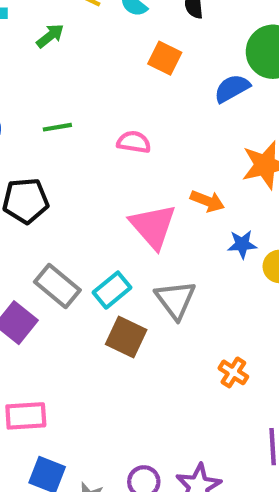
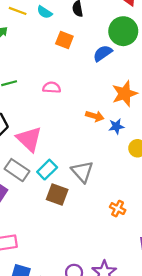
pink triangle: (153, 226) -> (29, 139), moved
blue star: (242, 244) -> (116, 126), moved

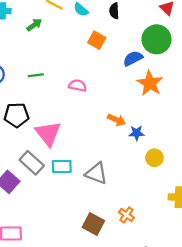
orange star: (125, 94) -> (150, 83), moved, turned -30
cyan rectangle: (47, 170) -> (62, 166), turned 36
gray triangle: (82, 172) -> (96, 173), turned -35
brown square: (57, 194) -> (93, 224), moved

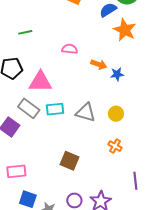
pink semicircle: (78, 85) -> (70, 49), moved
pink triangle: (48, 134) -> (40, 82), turned -45
yellow circle: (154, 158) -> (116, 114), moved
brown square: (93, 224) -> (69, 161), moved

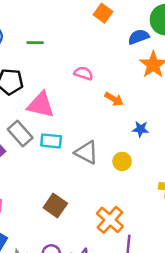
blue star: (117, 74) -> (141, 129), moved
orange cross: (115, 146) -> (110, 220), moved, size x1.6

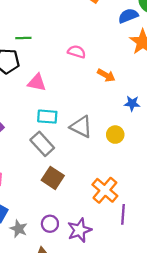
green line: (35, 43) -> (23, 38), moved
pink triangle: (41, 105) -> (37, 83), size x0.7
gray rectangle: (20, 133) -> (42, 144), moved

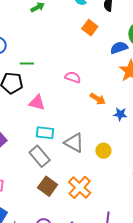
blue star: (132, 103) -> (120, 114), moved
orange cross: (105, 190) -> (80, 187), moved

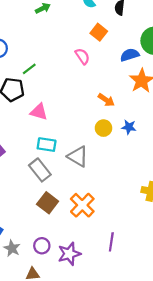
green line: (27, 63) -> (29, 69), turned -40
pink semicircle: (73, 77) -> (82, 56), moved, turned 35
orange arrow: (98, 99) -> (106, 100), moved
yellow circle: (103, 151) -> (104, 128), moved

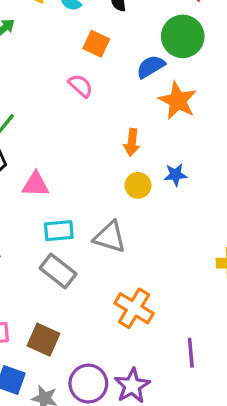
orange arrow: (106, 100) -> (132, 142), turned 77
brown square: (48, 203) -> (43, 340), moved
purple circle: (42, 246) -> (88, 384), size x1.5

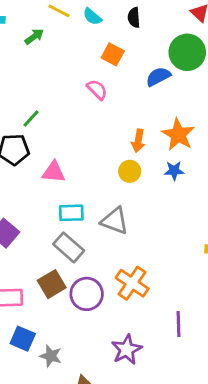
orange star: (178, 101) -> (178, 135), moved
yellow circle: (138, 185) -> (130, 171), moved
brown square: (43, 340) -> (52, 284), moved, turned 32
purple circle: (88, 384) -> (87, 294), moved

